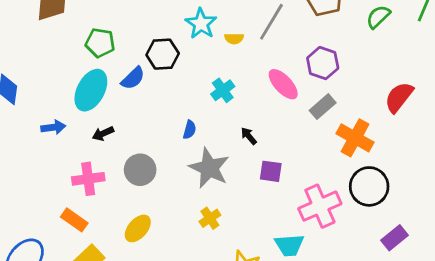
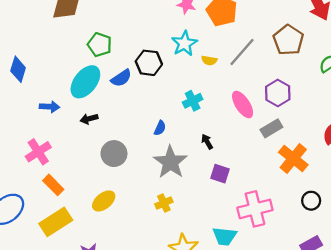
pink cross: (88, 179) -> (38, 152), moved, turned -35
black circle: (369, 186) -> (311, 201), moved, size x0.6

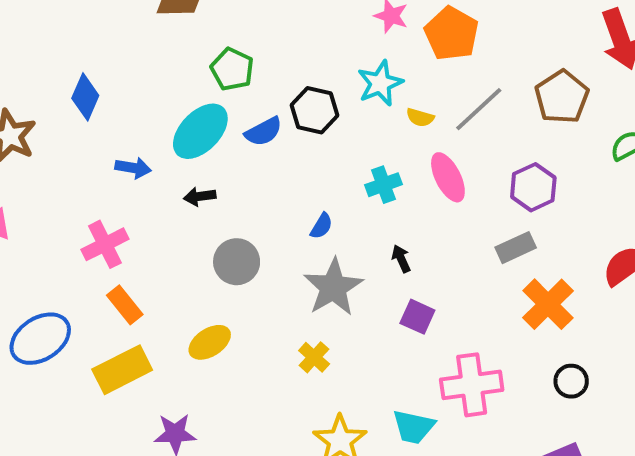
pink ellipse: (243, 105) -> (448, 177), moved
yellow cross: (164, 203) -> (314, 357), turned -30

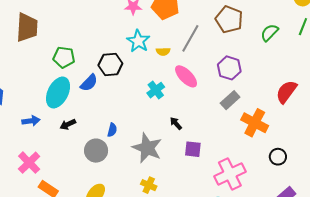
blue semicircle: (321, 226) -> (112, 130), moved

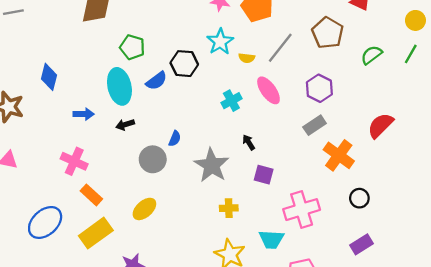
cyan ellipse: (58, 92) -> (119, 86), turned -48
pink cross: (29, 163) -> (74, 161), turned -30
yellow cross: (149, 185) -> (229, 208), moved, turned -35

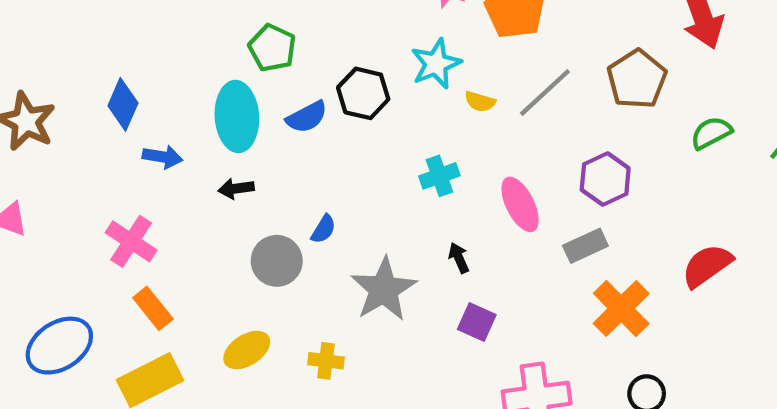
blue diamond: (49, 77) -> (123, 104), moved
pink ellipse: (268, 90) -> (520, 204), moved
yellow cross: (229, 208) -> (326, 361), moved

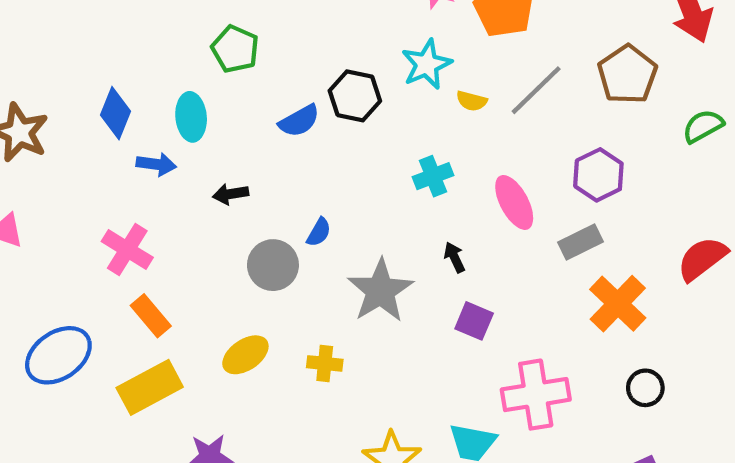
green pentagon: (272, 48) -> (235, 49), moved
cyan ellipse: (237, 116) -> (191, 117), moved, size x0.7

